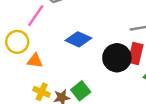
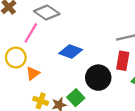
black circle: (117, 58) -> (98, 78), moved
orange triangle: (35, 61) -> (33, 73), turned -40

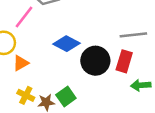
black circle: (98, 78) -> (95, 61), moved

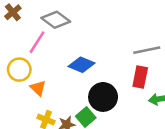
black circle: (95, 61) -> (103, 97), moved
orange triangle: (21, 63) -> (38, 88), turned -42

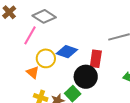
yellow circle: (19, 70) -> (46, 58), moved
red rectangle: (140, 77) -> (96, 59), moved

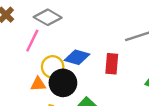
orange triangle: (33, 72) -> (38, 84), turned -40
black circle: (86, 77) -> (63, 83), moved

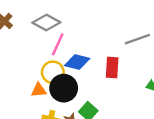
pink line: (32, 41) -> (58, 44), moved

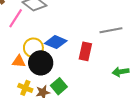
pink line: (58, 44) -> (16, 18), moved

